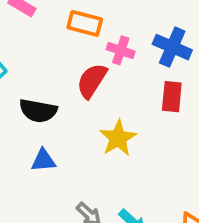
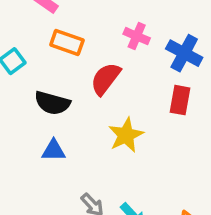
orange rectangle: (85, 23) -> (67, 42), moved
pink cross: (121, 50) -> (137, 36), moved

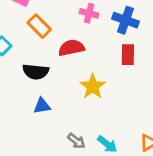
orange rectangle: (67, 42) -> (39, 26), turned 35
red semicircle: (105, 79) -> (71, 48), turned 50

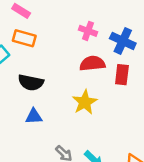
orange rectangle: (39, 26) -> (24, 38), moved, turned -35
red semicircle: (71, 48) -> (92, 63), moved

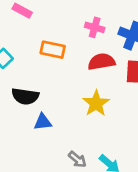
orange rectangle: (24, 38) -> (53, 50), moved
black semicircle: (31, 83) -> (25, 96), moved

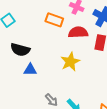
orange rectangle: (53, 50) -> (54, 20), moved

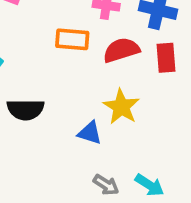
blue triangle: (30, 70) -> (90, 133), moved, turned 32

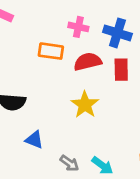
blue triangle: (90, 133) -> (34, 140), moved

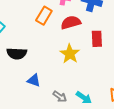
orange rectangle: (51, 51) -> (44, 16), turned -66
red rectangle: (121, 70) -> (97, 39), moved

